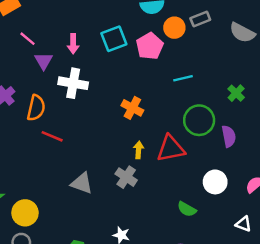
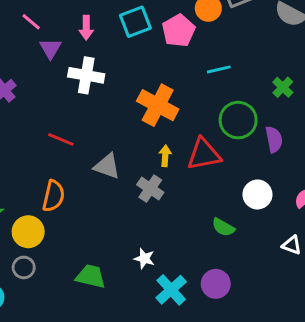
orange semicircle: (36, 108) -> (53, 196), moved
orange cross: (132, 108) -> (158, 105), size x1.5
gray triangle: (82, 183) -> (107, 166), moved

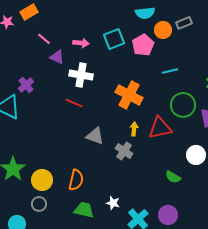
pink arrow: (86, 28) -> (81, 43), turned -84
purple triangle: (50, 49) -> (57, 57), turned -35
red line: (61, 139) -> (74, 103), moved
orange semicircle: (53, 196) -> (76, 180), moved
white star: (144, 259) -> (113, 203), moved

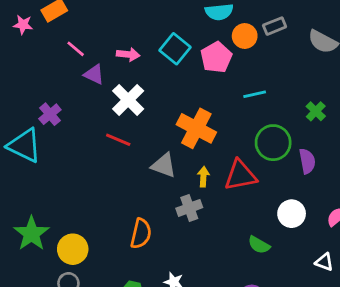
cyan square: (114, 39) -> (175, 49), turned -30
white cross: (81, 75) -> (128, 100), turned 35
gray triangle: (95, 136) -> (164, 165), moved
gray cross: (124, 151) -> (189, 208), turned 36
orange semicircle: (76, 180) -> (141, 234), moved

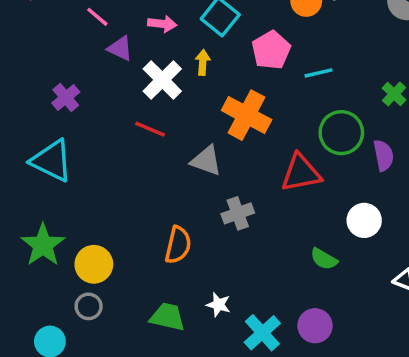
pink pentagon: (216, 57) -> (271, 50), moved
cyan triangle: (24, 145) -> (52, 161), moved
yellow arrow: (203, 177) -> (203, 62), moved

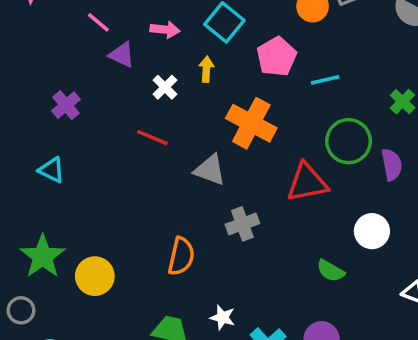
white cross: (162, 80) -> (165, 87), size x0.6
cyan triangle: (52, 161) -> (52, 170), size x0.6
gray circle: (89, 306) -> (21, 310), moved

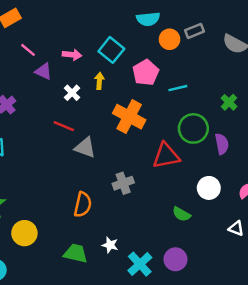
gray triangle: (210, 170) -> (85, 147), moved
yellow circle: (95, 276) -> (24, 233), moved

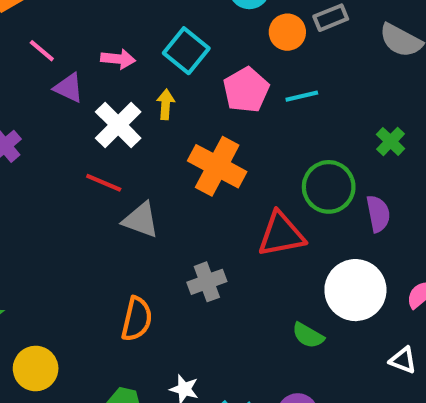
cyan line: (178, 88) -> (302, 96), moved
white cross: (72, 93) -> (118, 125), size x1.6
white circle: (209, 188) -> (355, 290), size x1.5

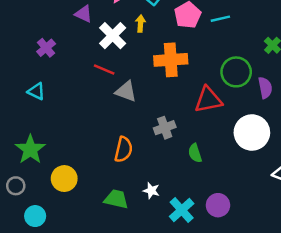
orange cross: (217, 166) -> (171, 60), turned -32
green semicircle: (308, 335) -> (195, 153), moved, turned 42

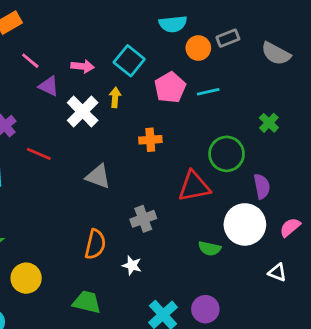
orange cross: (171, 60) -> (150, 140), size x0.6
red line: (104, 70) -> (39, 154), moved
purple semicircle: (265, 88) -> (262, 186), moved
green semicircle: (195, 153) -> (210, 248), moved, turned -60
white star: (151, 191) -> (132, 265), moved

